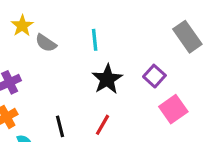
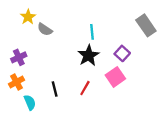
cyan line: (95, 40) -> (92, 32), moved
pink square: (173, 109) -> (115, 77), moved

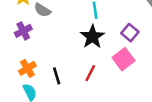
purple cross: (19, 57) -> (23, 31), moved
orange cross: (16, 82) -> (27, 68), moved

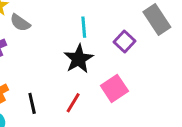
purple square: (130, 33) -> (125, 42), moved

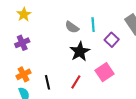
gray semicircle: (20, 23) -> (72, 27), moved
cyan line: (84, 27) -> (93, 25), moved

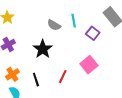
black star: (80, 52) -> (43, 49), moved

